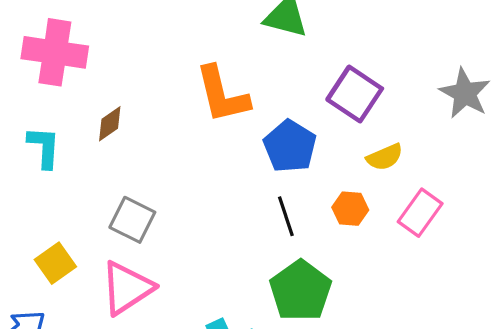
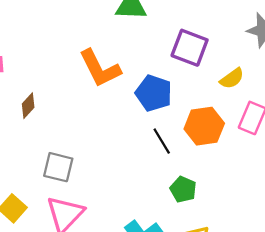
yellow semicircle: (385, 157) -> (232, 78), moved
orange hexagon: (350, 209) -> (204, 126), size x1.6
green pentagon: (301, 291) -> (183, 189), size x0.6

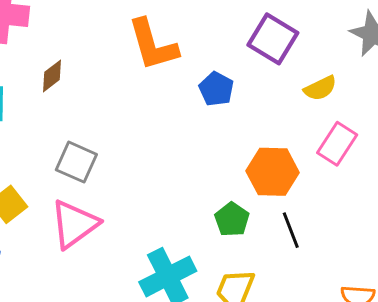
blue pentagon: (154, 93) -> (216, 89), size x0.7
orange hexagon: (204, 126) -> (273, 172), moved
black line: (162, 141) -> (291, 230), moved

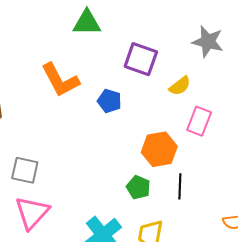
black line: (291, 230) -> (180, 186), turned 35

